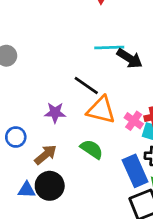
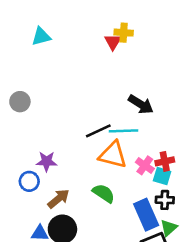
cyan line: (109, 48) -> (124, 131), moved
black line: (86, 86) -> (98, 131), turned -60
purple star: (55, 113) -> (47, 161), moved

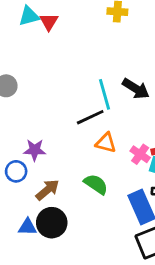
red triangle: (113, 42) -> (49, 22), moved
cyan line: (124, 131) -> (104, 94), moved, turned 76
orange triangle: (113, 155) -> (106, 143), size x0.7

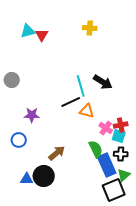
orange triangle: (106, 143) -> (87, 111), moved
purple star: (35, 150) -> (32, 115), moved
green semicircle: (96, 184) -> (96, 149), moved, turned 30
brown arrow: (47, 190) -> (57, 153), moved

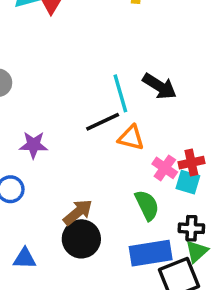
black cross: (121, 154) -> (191, 228), moved
blue rectangle: (107, 165) -> (151, 253), moved, turned -75
black circle: (44, 176) -> (81, 239), moved

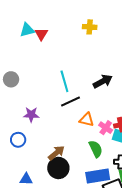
black arrow: (159, 86) -> (103, 81), turned -60
cyan line: (120, 93) -> (64, 81), moved
orange triangle: (131, 138) -> (87, 120), moved

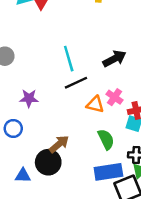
pink cross: (106, 128) -> (115, 97), moved
black circle: (58, 168) -> (48, 162), moved

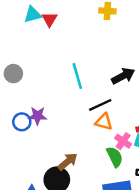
black line: (76, 83) -> (100, 105), moved
pink cross: (115, 97) -> (123, 141), moved
blue circle: (13, 128) -> (22, 122), moved

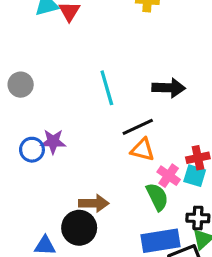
black arrow: (123, 76) -> (169, 88), turned 30
brown arrow: (68, 162) -> (94, 203), turned 40

